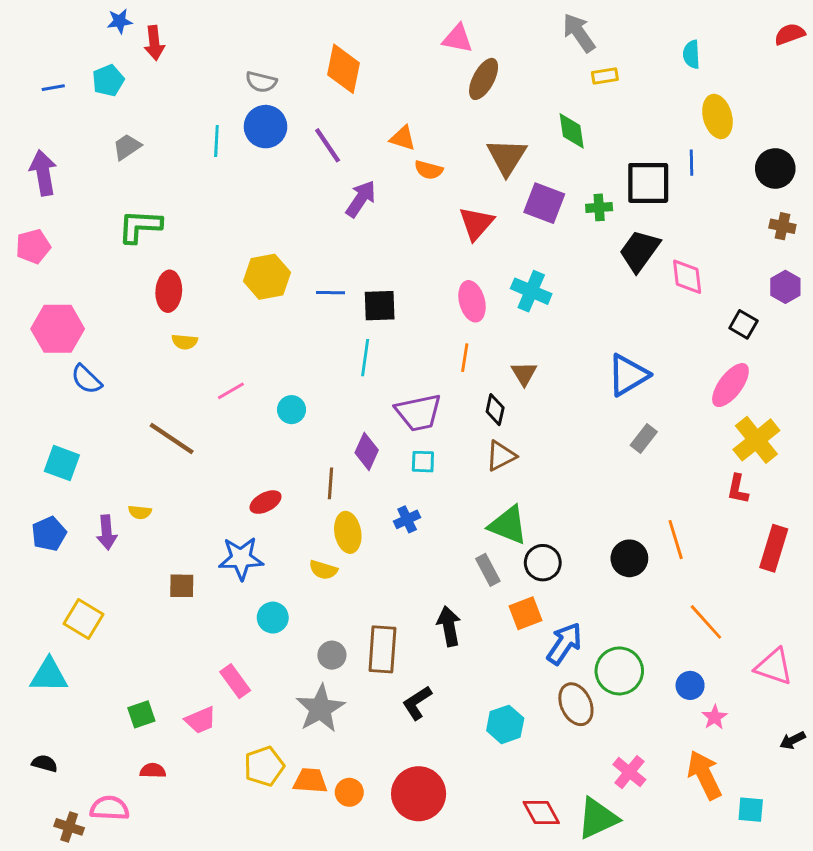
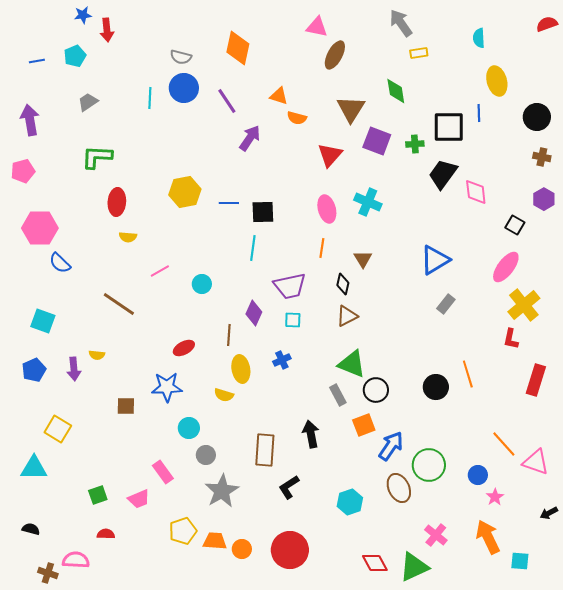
orange line: (706, 622) -> (504, 444), moved
gray circle: (332, 655) -> (206, 455), moved

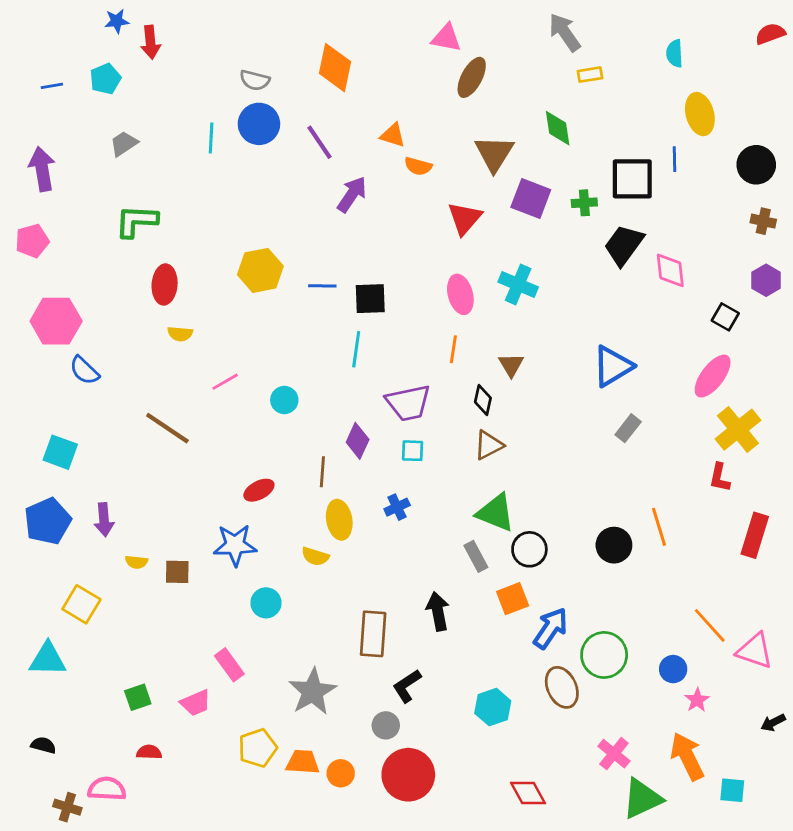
yellow semicircle: (97, 355) -> (136, 562), moved
blue pentagon: (34, 370) -> (48, 521), size x1.4
gray circle: (206, 455) -> (386, 725), moved
green triangle: (414, 567) -> (642, 799), moved

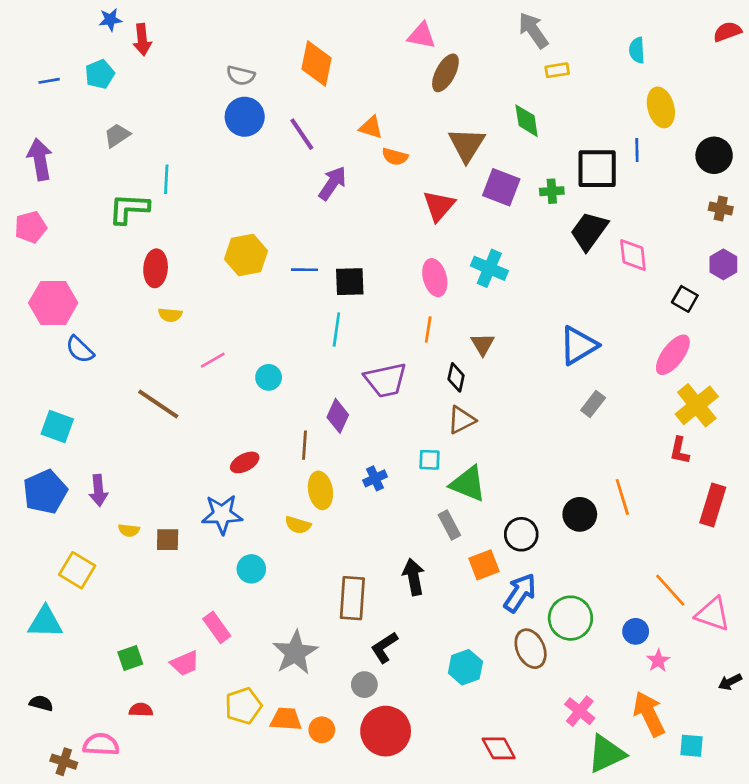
cyan line: (211, 138) -> (166, 179), moved
cyan square: (413, 451) -> (430, 460), moved
black circle: (529, 549) -> (521, 534), moved

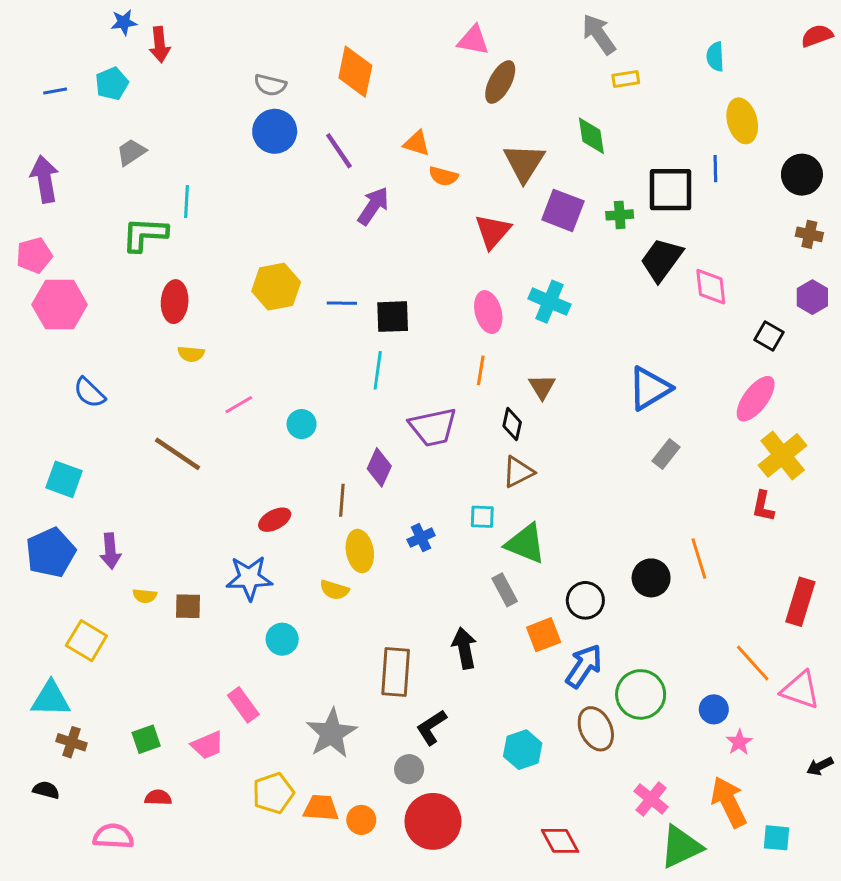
pink hexagon: (53, 303) -> (60, 305), moved
red rectangle: (713, 505) -> (800, 602), moved
brown cross: (64, 762) -> (72, 742), moved

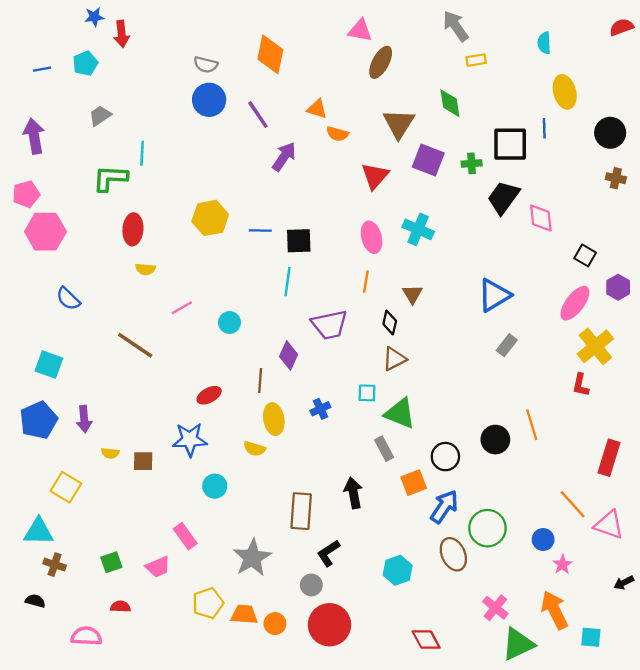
purple hexagon: (812, 297) -> (618, 287), moved

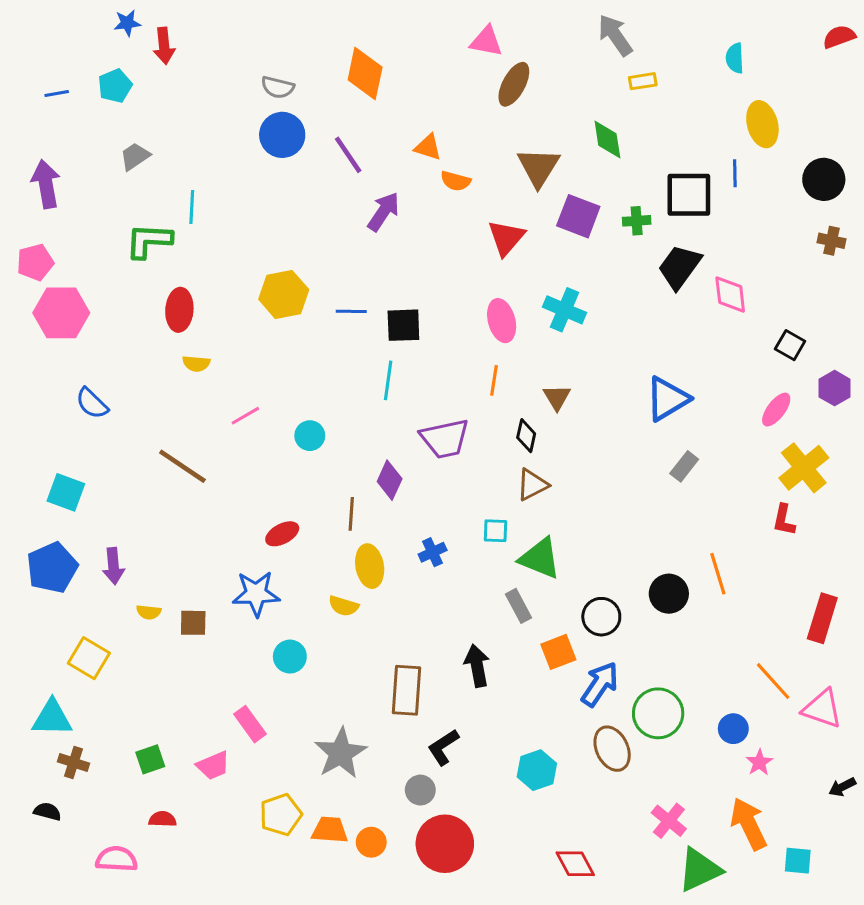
pink ellipse: (575, 303) -> (776, 410), size x0.7

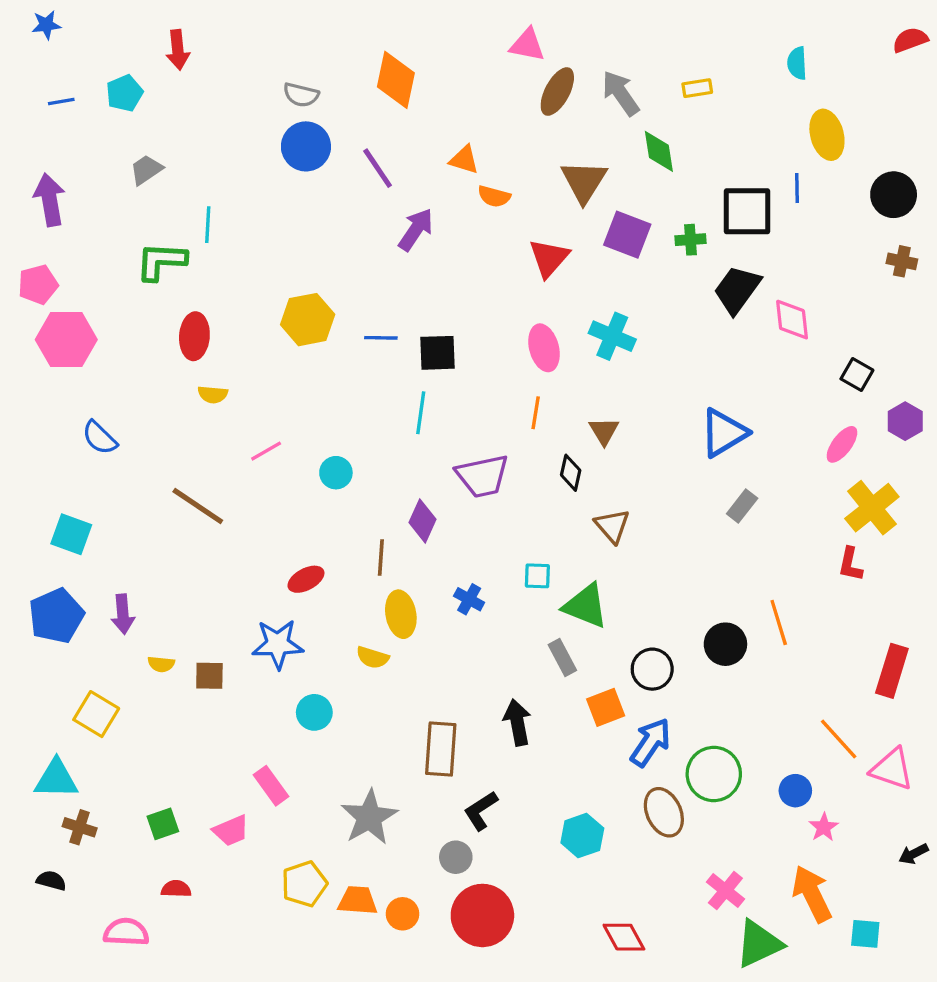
blue star: (127, 23) -> (46, 25), moved
gray arrow: (615, 35) -> (621, 93), moved
brown triangle: (532, 485) -> (612, 526), moved, turned -44
blue cross: (433, 552) -> (469, 599), turned -36

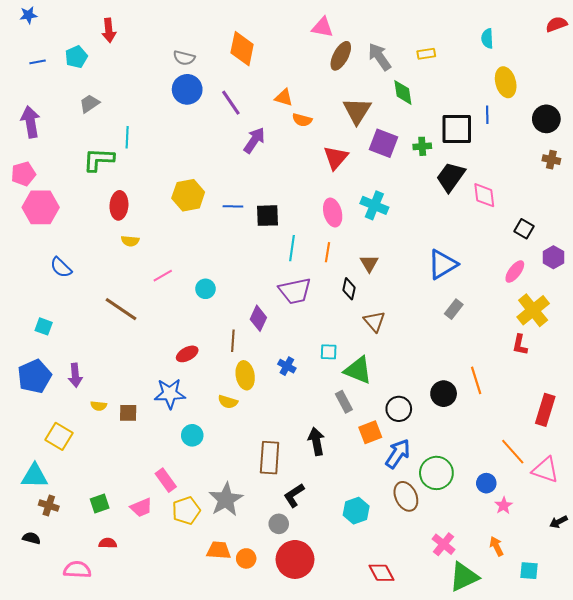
cyan line: (421, 413) -> (292, 248), moved
cyan square: (71, 534) -> (44, 326), size x0.7
yellow pentagon: (304, 884) -> (186, 511), moved
orange arrow: (812, 894) -> (496, 546), size x0.6

